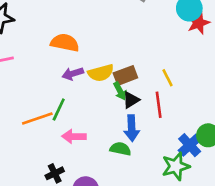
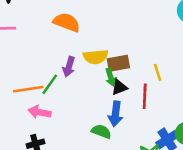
purple arrow: (73, 74) -> (69, 67), moved, turned -66
pink arrow: (74, 137) -> (39, 112), moved

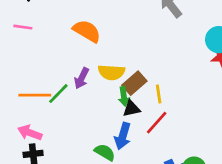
brown rectangle: (118, 63) -> (134, 83), turned -40
yellow line: (158, 72) -> (159, 94), moved
red line: (145, 96) -> (157, 123), turned 30
pink arrow: (39, 112) -> (30, 133), moved

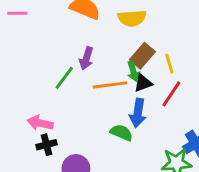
yellow semicircle: (111, 72) -> (132, 18), moved
orange line: (35, 95) -> (110, 85), moved

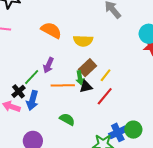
yellow line: (169, 64) -> (106, 75), turned 48
blue arrow: (138, 113) -> (32, 100), moved
black cross: (47, 145) -> (19, 91), moved, turned -32

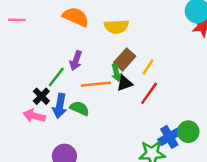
green semicircle: (67, 119) -> (80, 108), moved

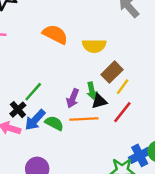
brown rectangle: (125, 59) -> (112, 72), moved
purple arrow: (76, 61) -> (73, 98), moved
orange line: (96, 84) -> (84, 119), moved
blue arrow: (60, 106) -> (35, 120), turned 30

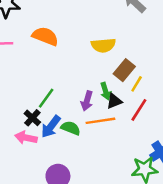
orange semicircle: (55, 34) -> (45, 36), moved

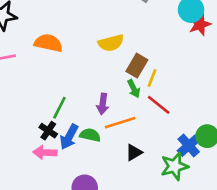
green arrow: (106, 91) -> (134, 89), moved
black triangle: (114, 101) -> (134, 152), moved
red line: (139, 110) -> (159, 105), turned -75

